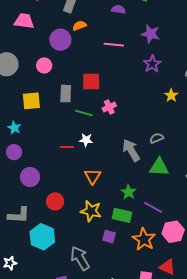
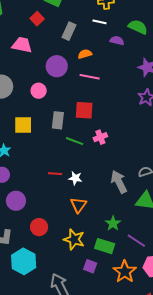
orange semicircle: (79, 26) -> (85, 54), moved
pink line: (114, 45) -> (90, 77), moved
white star: (86, 140) -> (75, 178), moved

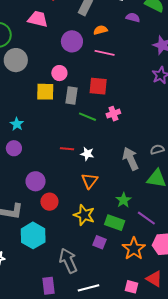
pink circle: (39, 91) -> (59, 73), moved
yellow square: (23, 125) -> (45, 92), moved
purple circle: (16, 201) -> (36, 181), moved

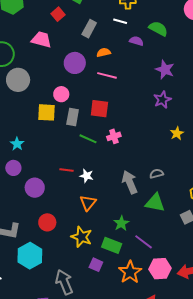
purple circle: (36, 181) -> (35, 188), moved

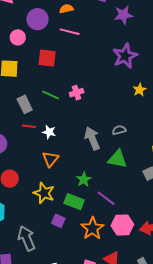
purple star: (165, 70) -> (123, 15), moved, turned -30
pink circle: (61, 94) -> (18, 37), moved
purple star: (162, 100) -> (125, 56), size x1.4
red square: (99, 109) -> (47, 58), moved
gray rectangle: (73, 117) -> (25, 104), moved, turned -36

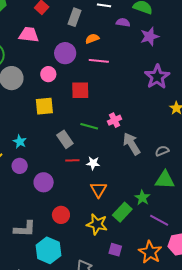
gray arrow: (92, 138) -> (132, 144), moved
green star: (84, 180) -> (142, 198), moved
green rectangle: (74, 202) -> (122, 212), moved, turned -60

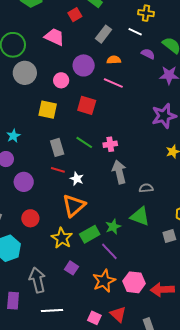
orange triangle: (98, 190) -> (74, 206), size x1.4
purple line: (159, 220) -> (109, 251), moved

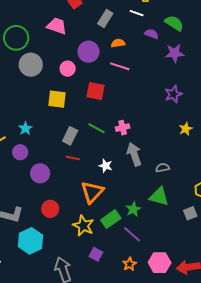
purple star: (164, 116) -> (173, 94), size x0.7
gray rectangle: (57, 147) -> (70, 136), turned 48
white star: (77, 179) -> (106, 166), moved
orange star: (104, 281) -> (129, 264), size x0.6

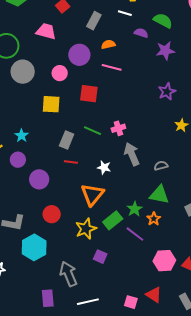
yellow star: (83, 226) -> (86, 229), turned 30
orange star: (129, 264) -> (154, 219), moved

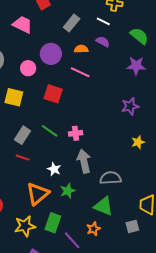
purple semicircle: (141, 33) -> (103, 42), moved
gray semicircle: (161, 166) -> (110, 178), size x1.5
green star: (135, 209) -> (68, 191), moved
green rectangle: (113, 220) -> (53, 223), turned -42

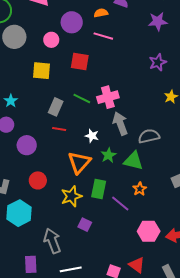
pink cross: (76, 133) -> (108, 97), size x1.5
green triangle: (103, 206) -> (133, 161), moved

